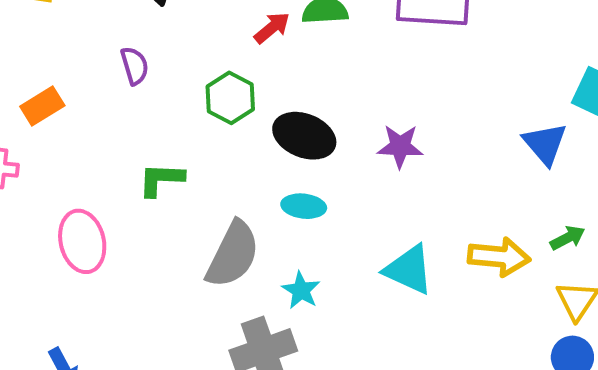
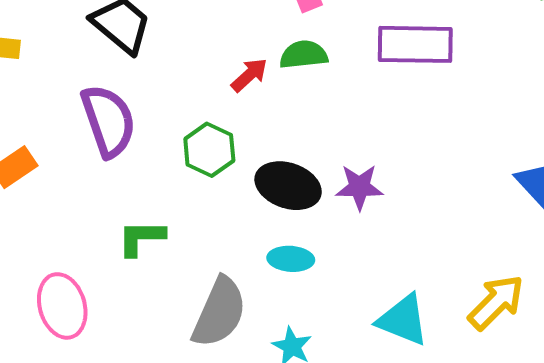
purple semicircle: (135, 66) -> (108, 121), size x1.8
purple star: (400, 146) -> (359, 187), moved
yellow arrow: (499, 257) -> (496, 302), turned -48

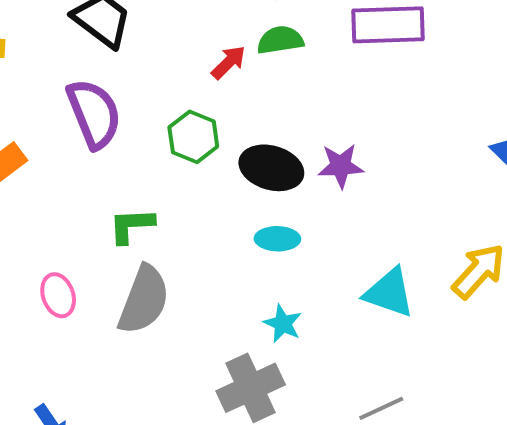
pink ellipse: (62, 306) -> (58, 295), size x0.7
gray semicircle: (219, 312) -> (144, 300), moved

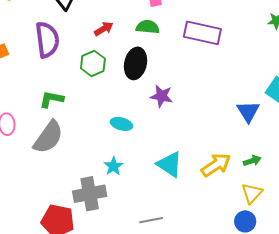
red arrow: (229, 62) -> (104, 29), moved
black ellipse: (271, 168) -> (136, 63), moved, turned 72

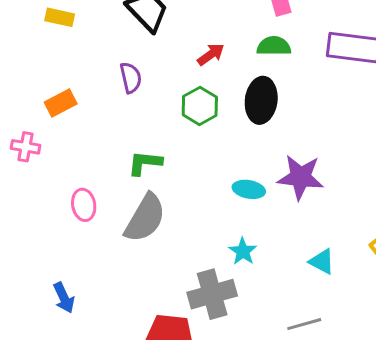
purple semicircle: (47, 40) -> (131, 78), size x0.6
purple star: (162, 96) -> (301, 177), moved, size x1.4
cyan triangle: (169, 164) -> (322, 262), moved, size x0.7

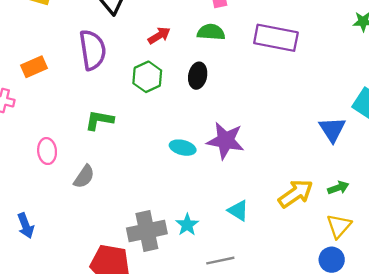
purple semicircle: (131, 78) -> (93, 50), size x1.6
black ellipse: (261, 100) -> (198, 76), size x0.7
gray semicircle: (145, 218) -> (84, 177), moved, size x0.6
cyan star: (243, 251) -> (187, 225), moved

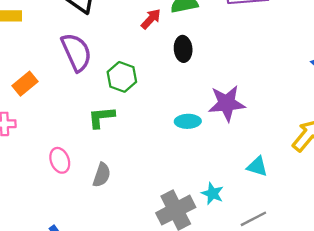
red arrow: (159, 35) -> (151, 19), moved
green hexagon: (147, 77) -> (122, 77), moved

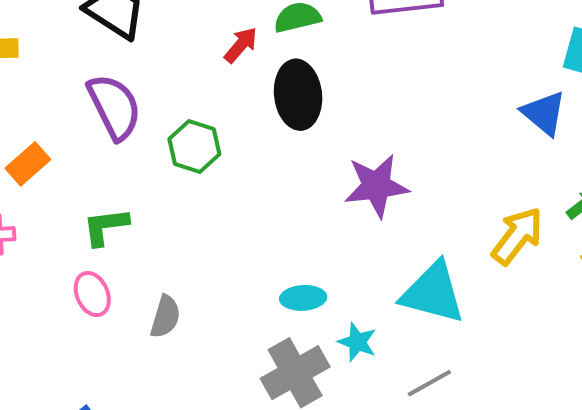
black ellipse: (183, 49) -> (298, 95), size x1.5
green L-shape: (101, 117) -> (106, 227), moved
cyan ellipse: (188, 121) -> (303, 298), moved
cyan triangle: (257, 166) -> (433, 293), size x1.8

